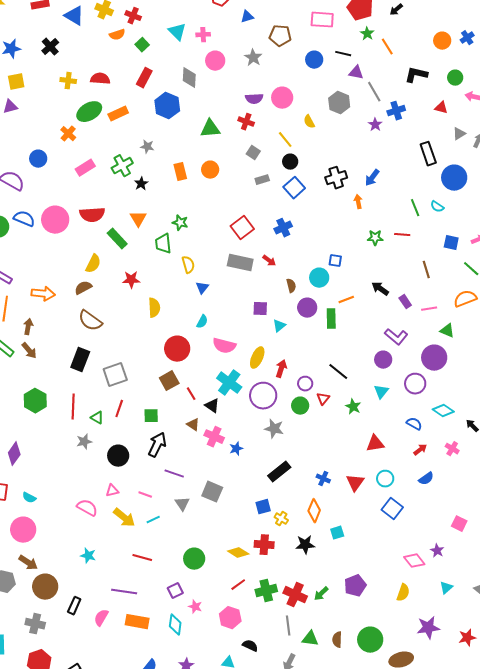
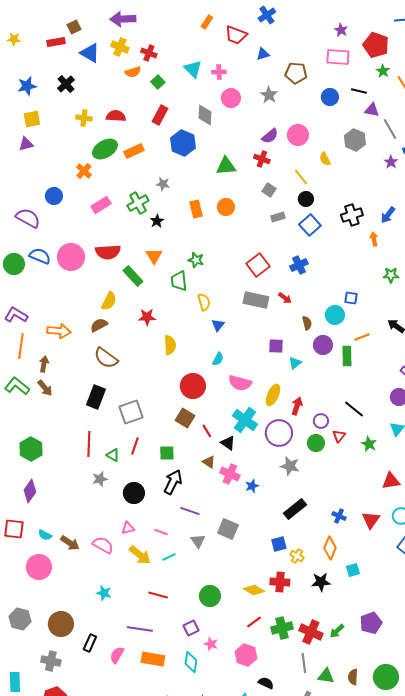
purple semicircle: (254, 99) -> (270, 136), turned -36
brown square: (169, 381) -> (185, 418), turned -30
green hexagon: (35, 401) -> (31, 449), moved
brown arrow: (28, 563) -> (70, 543), moved

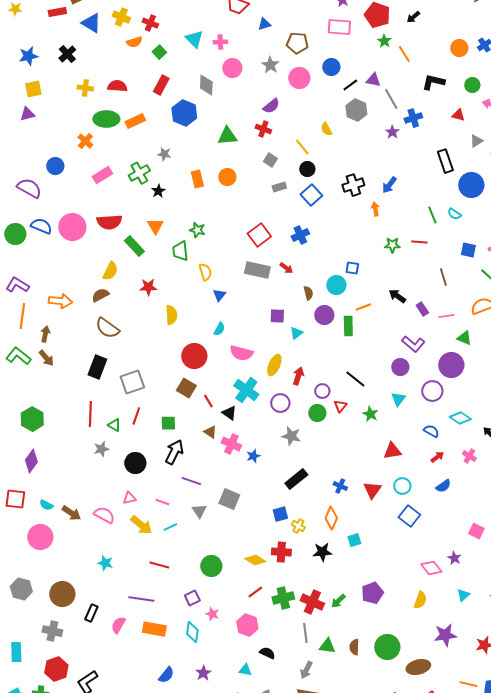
black line: (359, 91) -> (350, 85), moved, turned -49
pink circle: (298, 135) -> (299, 78), moved
green ellipse: (105, 149) -> (106, 119), turned 30
purple circle: (279, 433) -> (280, 403), size x0.7

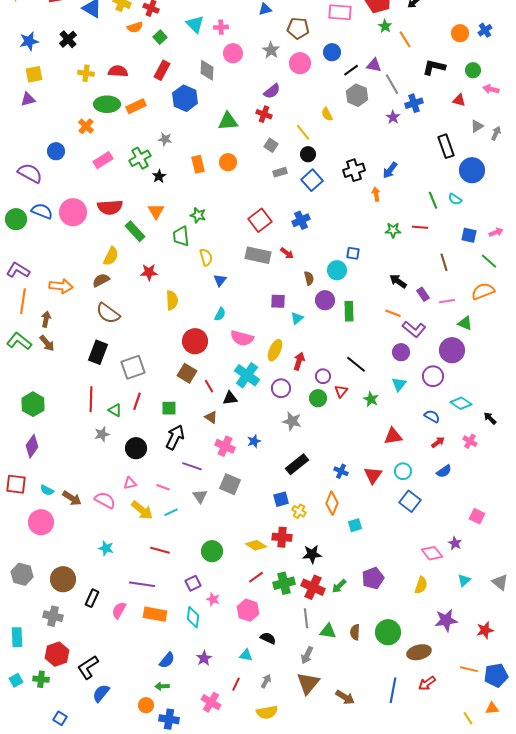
orange line: (363, 307) -> (393, 313), moved, turned 42
black triangle: (229, 413) -> (230, 398), turned -42
pink cross: (231, 444) -> (225, 446), moved
black star: (322, 552) -> (312, 554), moved

